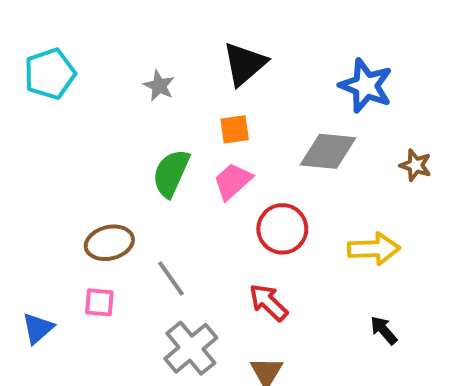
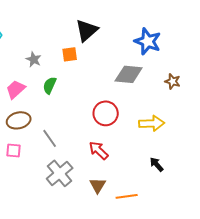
gray star: (159, 86) -> (34, 59), moved
orange square: (235, 129) -> (70, 54), moved
green semicircle: (171, 173) -> (50, 85), size x0.7
pink trapezoid: (233, 181) -> (16, 89), moved

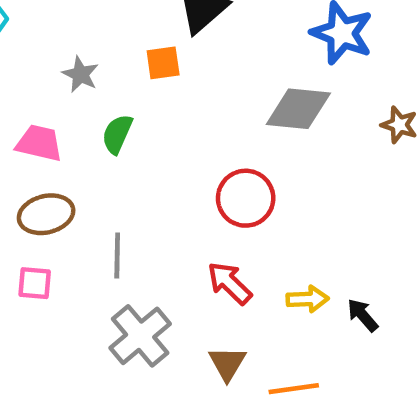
pink trapezoid: (16, 89) -> (39, 143), turned 55
yellow arrow: (152, 123) -> (308, 299), moved, size x0.7
gray line: (50, 138) -> (117, 256), turned 36

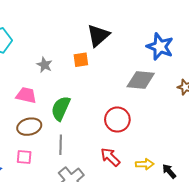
green semicircle: (117, 134) -> (61, 108), moved, size x1.4

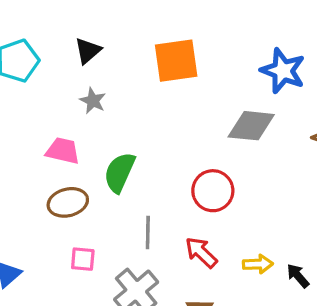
black triangle: (98, 35) -> (88, 51), moved, size x0.7
orange square: (81, 60) -> (176, 61), moved, size x1.8
gray line: (61, 145) -> (148, 232), moved
pink square: (24, 157) -> (83, 259), moved

